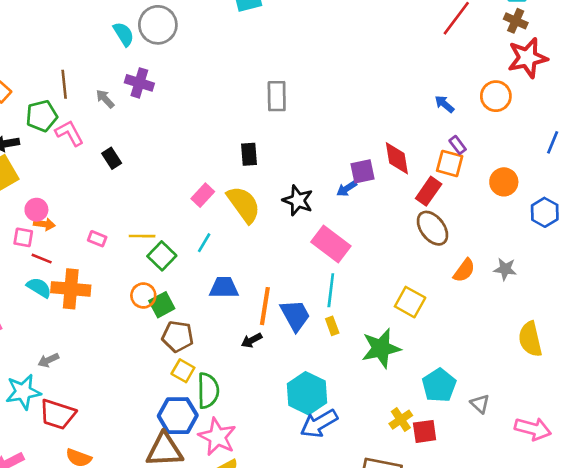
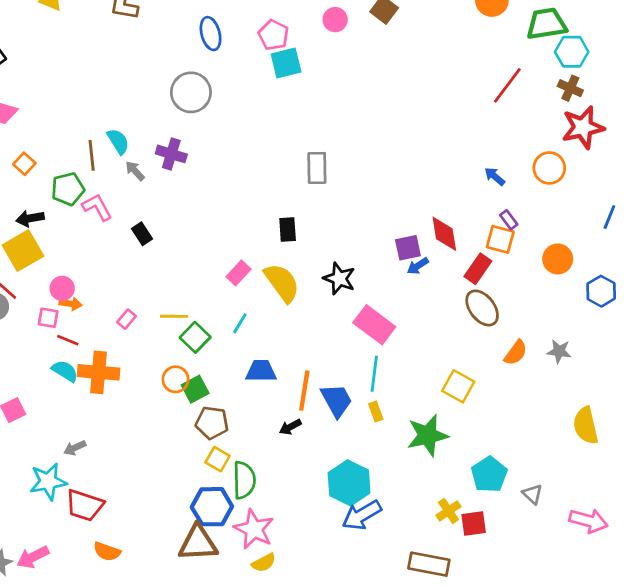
cyan semicircle: (124, 34) -> (118, 141), moved
blue arrow: (347, 189) -> (418, 266), moved
pink rectangle: (97, 239) -> (127, 319), turned -72

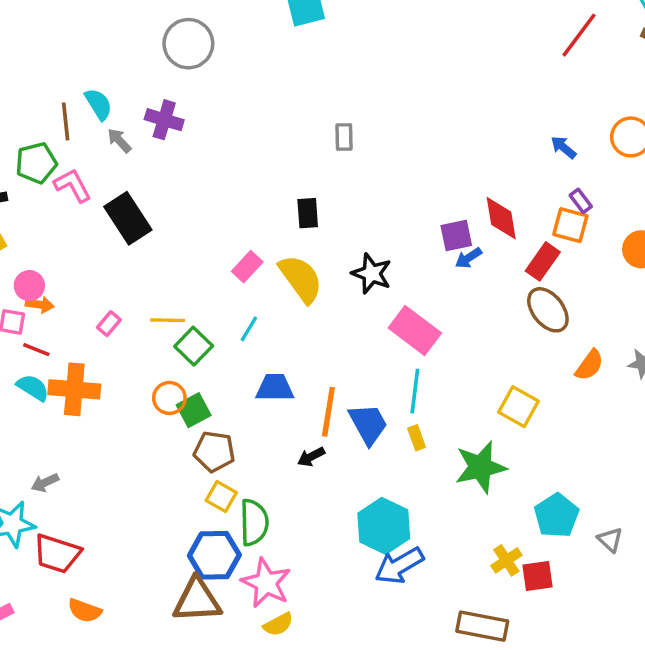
gray rectangle: (317, 168) -> (344, 137), size x0.7
black rectangle: (142, 234) -> (128, 218), size x1.8

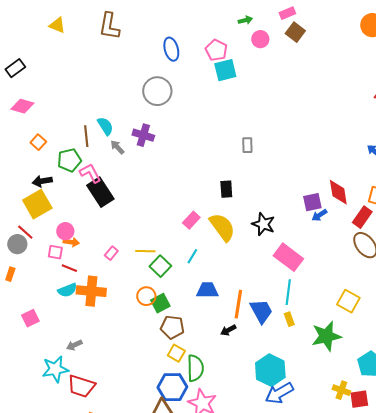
black rectangle: (128, 218) -> (100, 192), moved
cyan semicircle: (33, 388) -> (67, 290), turned 126
yellow cross: (506, 560) -> (341, 390), turned -36

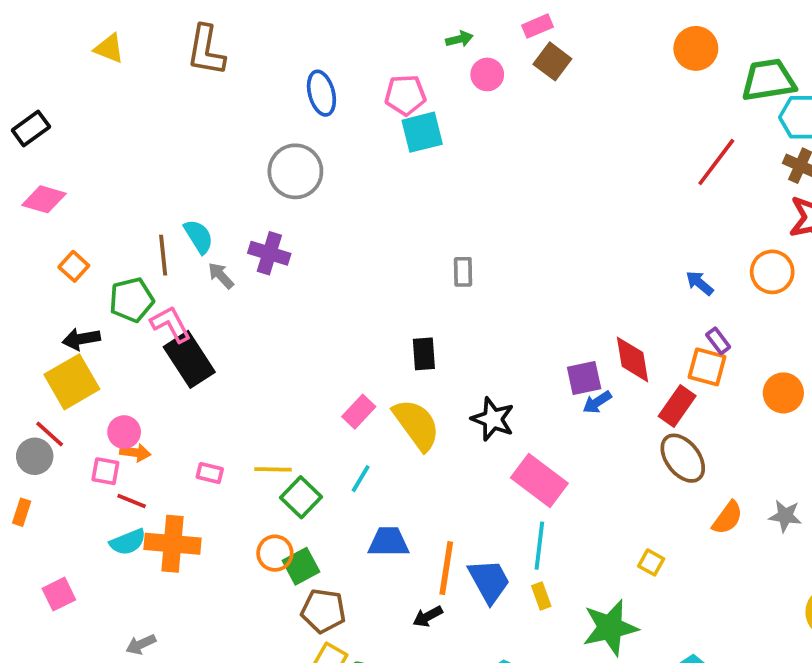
pink pentagon: (216, 50) -> (405, 95), turned -30
pink rectangle: (111, 253) -> (210, 473), turned 64
yellow square: (348, 301) -> (651, 562), size x0.6

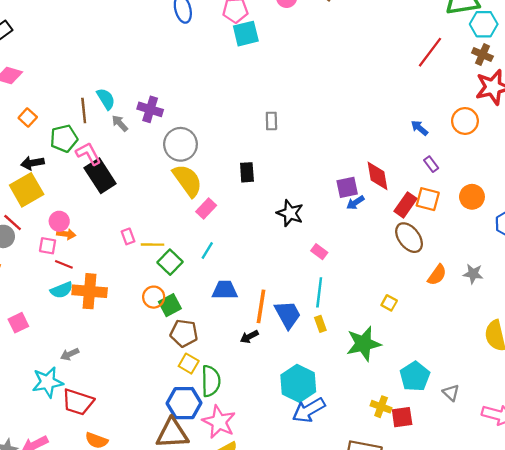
gray circle: (295, 171) -> (180, 144), moved
orange square: (707, 367) -> (428, 199), moved
yellow semicircle: (416, 425) -> (187, 180), moved
pink rectangle: (210, 473) -> (128, 236), moved, turned 56
pink rectangle: (539, 480) -> (319, 252), size x0.5

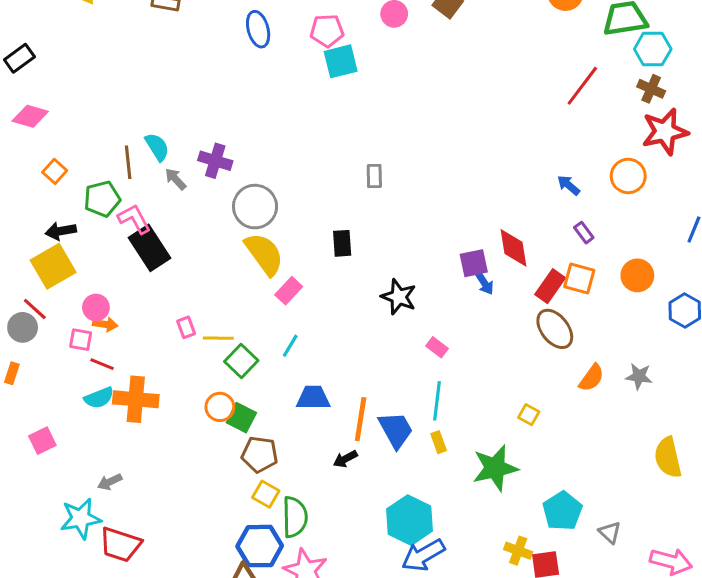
blue arrow: (355, 203) -> (484, 283), turned -90
green square: (170, 305) -> (241, 418), turned -35

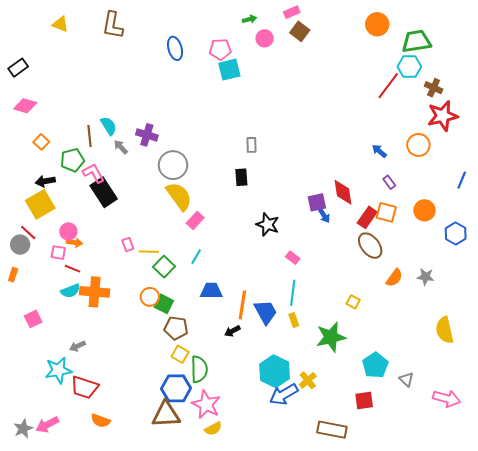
cyan hexagon: (653, 49) -> (409, 67), moved
black rectangle: (342, 243) -> (241, 177), moved
yellow cross: (518, 551) -> (308, 380), moved, turned 30

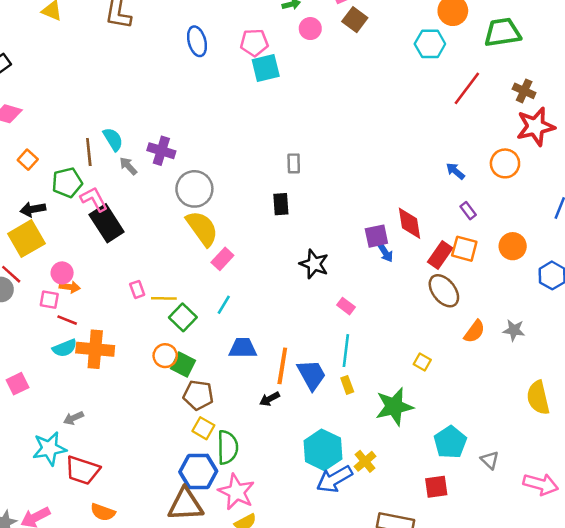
cyan hexagon: (409, 67) -> (430, 44), moved

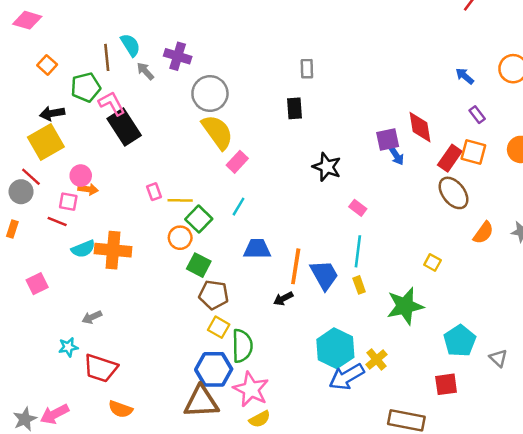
red line: (67, 320) -> (57, 222), moved
orange circle: (165, 356) -> (180, 238), moved
cyan star: (49, 449) -> (68, 347), size x0.6

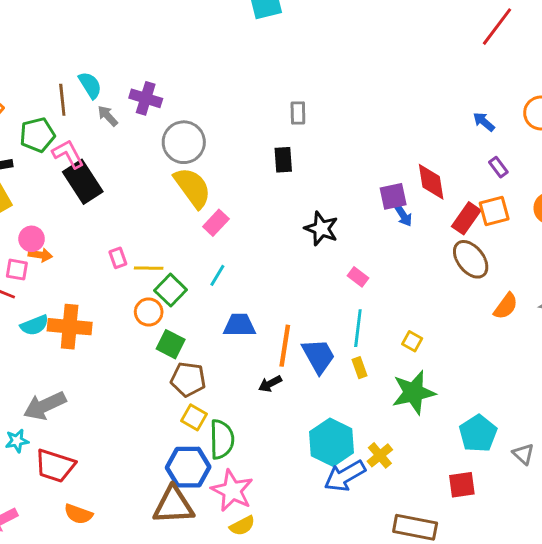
orange square: (473, 152) -> (494, 211), turned -30
yellow square: (432, 263) -> (412, 341), moved
gray arrow: (92, 317) -> (45, 406), size x1.8

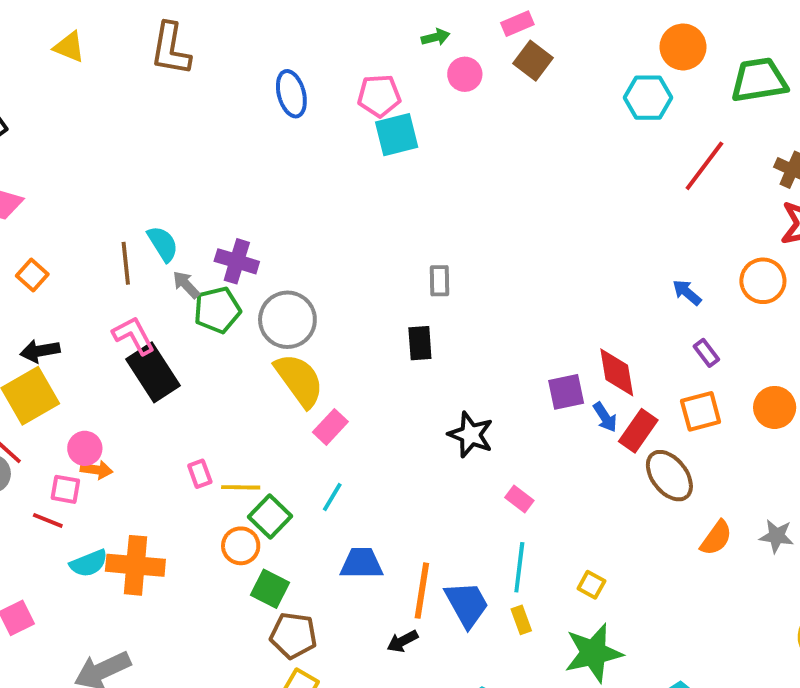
green pentagon: (37, 135) -> (217, 310), moved
blue arrow: (403, 215) -> (605, 417), moved
red rectangle: (466, 218) -> (638, 431), moved

